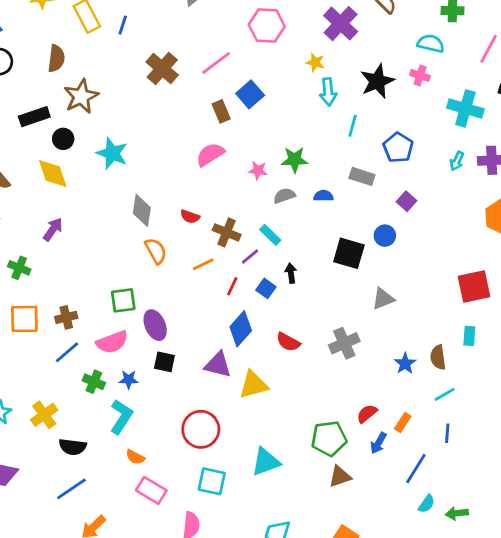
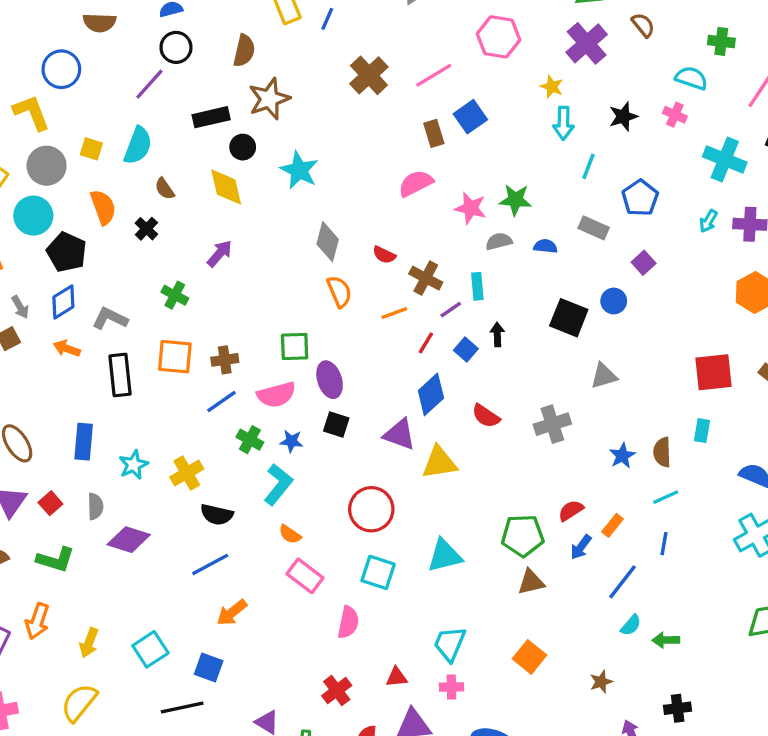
black star: (377, 81) -> (623, 116), size x0.7
pink star: (258, 170) -> (471, 208), size x1.4
cyan rectangle: (270, 235) -> (477, 286), turned 35

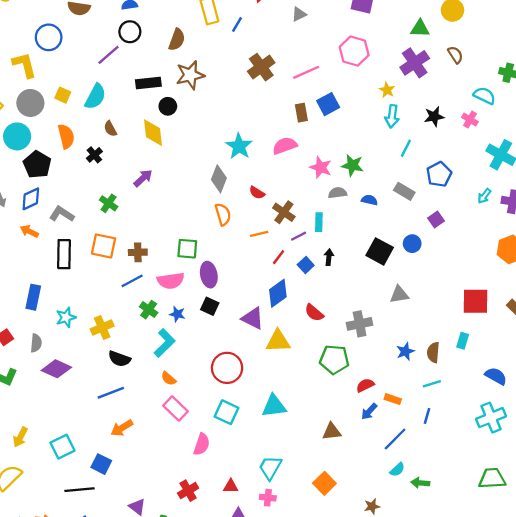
cyan star: (299, 170) -> (239, 146), moved
orange rectangle: (612, 525) -> (393, 399), turned 63
green pentagon: (523, 536) -> (334, 359), moved

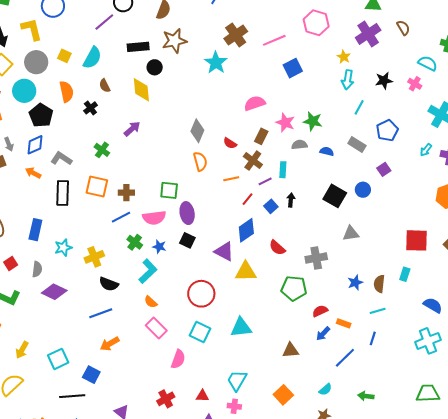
brown rectangle: (301, 113) -> (261, 136), moved, turned 35
cyan star: (239, 146) -> (216, 63), moved
cyan semicircle: (397, 470) -> (325, 389), moved

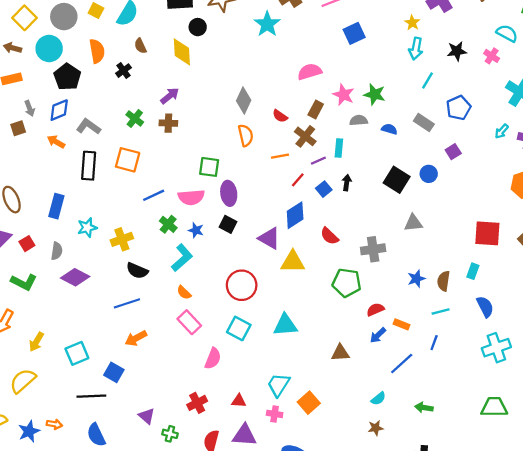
brown cross: (126, 193) -> (168, 123), moved
blue semicircle: (433, 305) -> (485, 307), moved, turned 30
orange square: (283, 395) -> (309, 403), moved

